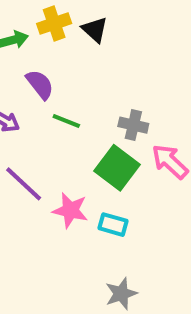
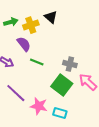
yellow cross: (54, 24) -> (31, 25), moved

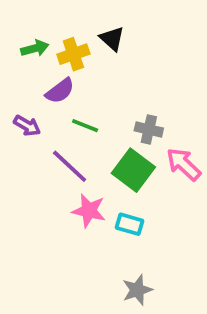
purple semicircle: (24, 44) -> (60, 91), turned 91
purple line: (16, 93) -> (70, 166), moved

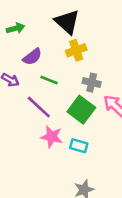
black triangle: (112, 39) -> (67, 22), size x1.5
yellow cross: (73, 54) -> (76, 50), moved

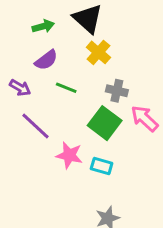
green arrow: (16, 28) -> (43, 26), moved
yellow cross: (76, 50) -> (98, 52), turned -30
purple line: (39, 107) -> (35, 126), moved

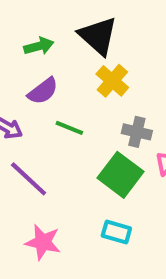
pink star: (69, 155) -> (43, 242), moved

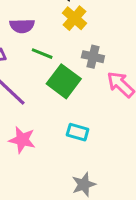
purple semicircle: (43, 91) -> (22, 26), turned 35
green square: (121, 175) -> (64, 81), moved

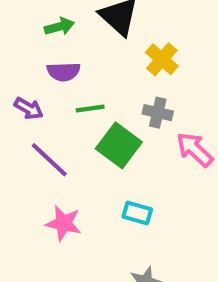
yellow cross: (74, 18) -> (162, 59), moved
green line: (42, 54) -> (90, 109), turned -30

